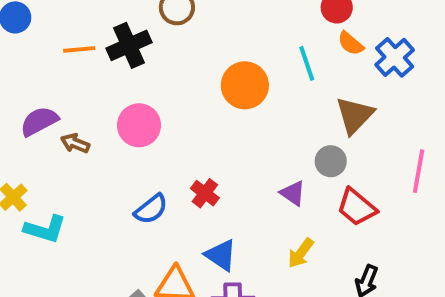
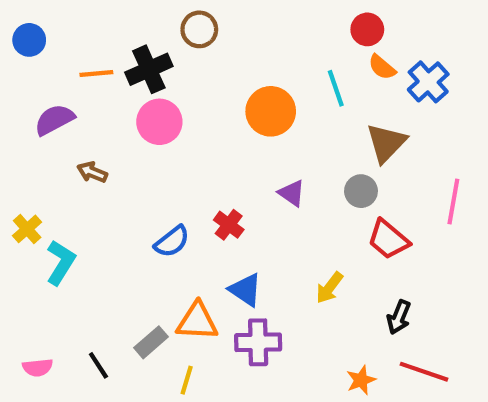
purple semicircle: (39, 121) -> (54, 120), moved
pink circle: (139, 125) -> (159, 122), moved
purple triangle: (293, 193) -> (292, 193), moved
cyan L-shape: (45, 229) -> (61, 263), turned -75

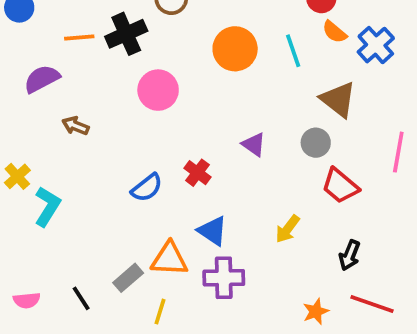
orange circle: (271, 111) -> (235, 49), moved
pink circle: (159, 122) -> (158, 90), moved
brown triangle: (386, 143) -> (338, 99), turned -36

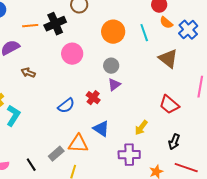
gray circle: (316, 143) -> (111, 66), moved
purple triangle: (254, 145) -> (114, 85), moved, turned 48
purple cross: (224, 278) -> (129, 155), moved

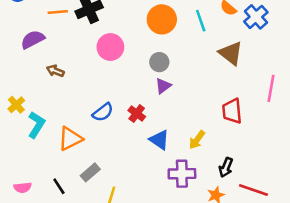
red cross: (93, 98) -> (137, 113), moved
red trapezoid: (169, 105) -> (232, 111), turned 45
blue triangle: (101, 129) -> (159, 140), moved
black arrow: (174, 142) -> (226, 167), moved
orange triangle: (78, 144) -> (70, 139), moved, turned -30

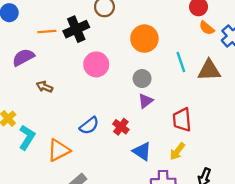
cyan line: (201, 21) -> (181, 62), moved
brown triangle: (231, 53) -> (209, 70), turned -40
red trapezoid: (232, 111) -> (182, 120), moved

